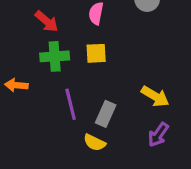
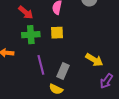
purple arrow: (158, 135) -> (106, 81), moved

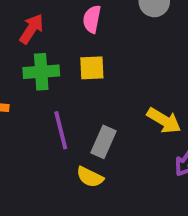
red arrow: (26, 12) -> (31, 29), turned -98

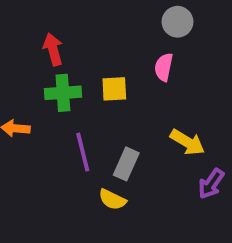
pink semicircle: (92, 19) -> (164, 67), moved
red arrow: (31, 29) -> (53, 49), turned -48

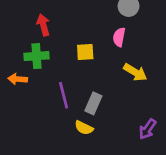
green cross: (63, 93) -> (37, 56), moved
yellow arrow: (187, 142) -> (135, 72), moved
purple arrow: (211, 184) -> (147, 129), moved

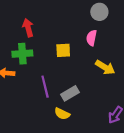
gray rectangle: (93, 103) -> (70, 93), turned 36

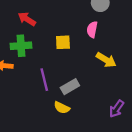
red arrow: (28, 28) -> (27, 19), turned -42

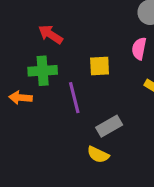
purple line: (44, 80) -> (74, 98), moved

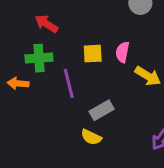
pink semicircle: (139, 49) -> (122, 52), moved

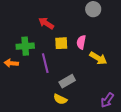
red arrow: (46, 24) -> (46, 23), moved

